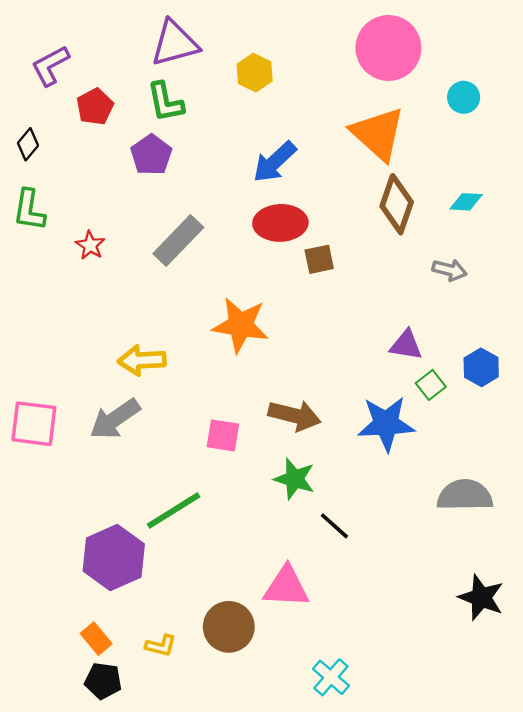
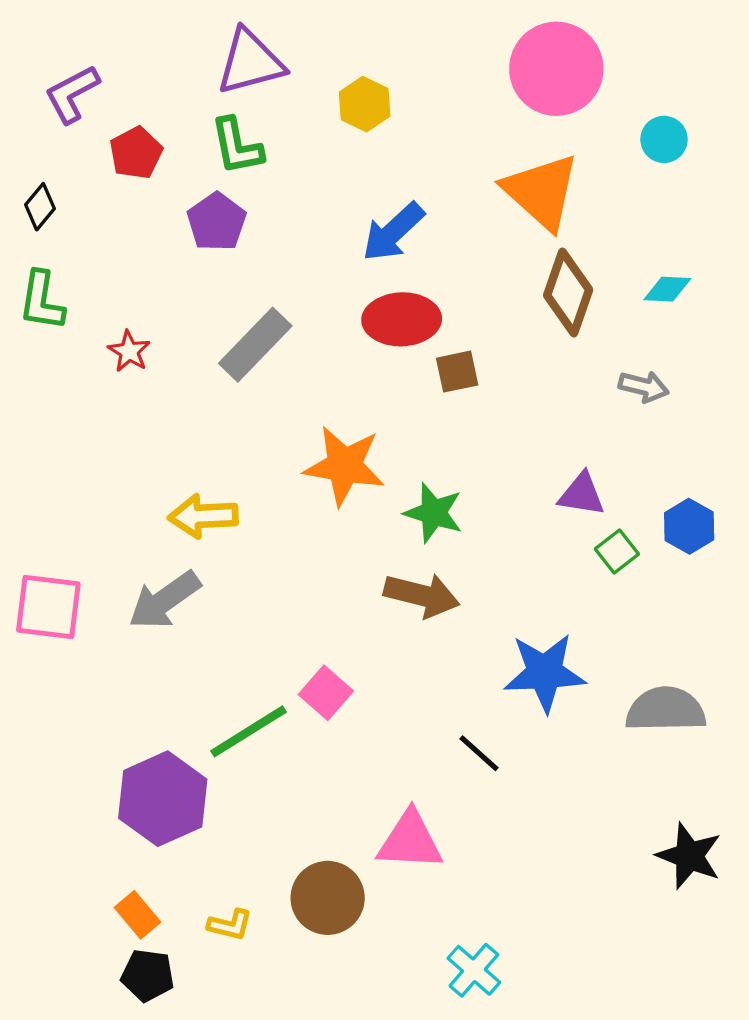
blue star: (386, 424) -> (545, 673), moved
pink square: (223, 435) -> (326, 693), moved, turned 32
green star: (295, 479) -> (434, 513), moved

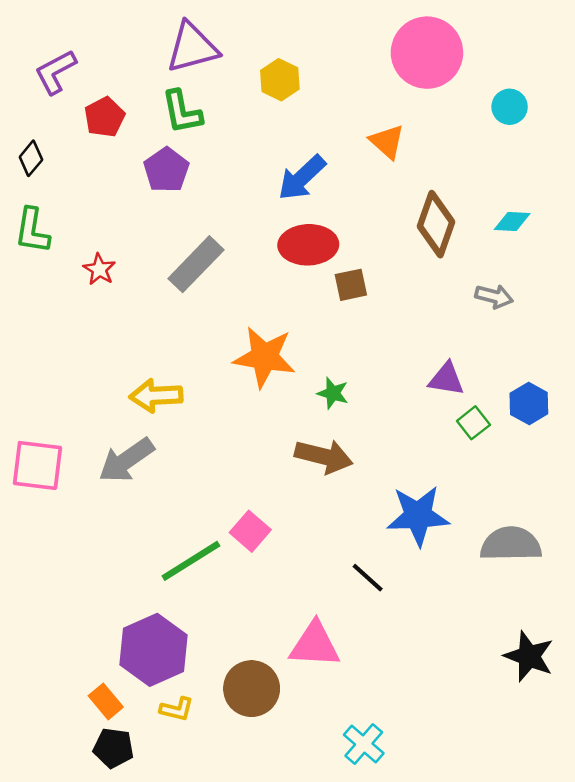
orange triangle: (541, 192) -> (387, 142), moved, size x0.6
green star: (434, 513) -> (333, 393), size x0.7
purple hexagon: (163, 799) -> (153, 650), moved

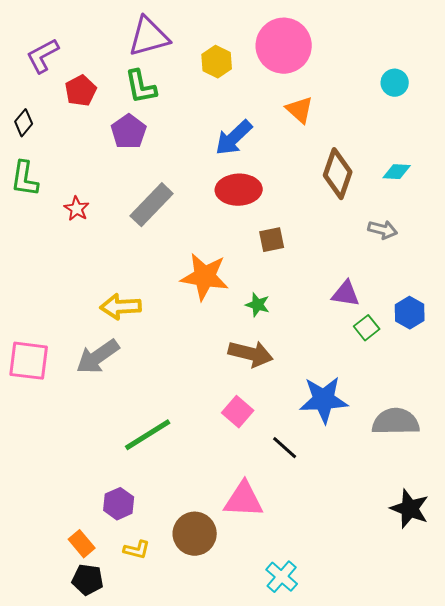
pink circle: (427, 53) -> (284, 46), moved
brown square: (351, 285) -> (272, 240), moved
pink square: (250, 531) -> (238, 412), moved
purple hexagon: (153, 650) -> (119, 504), size x0.6

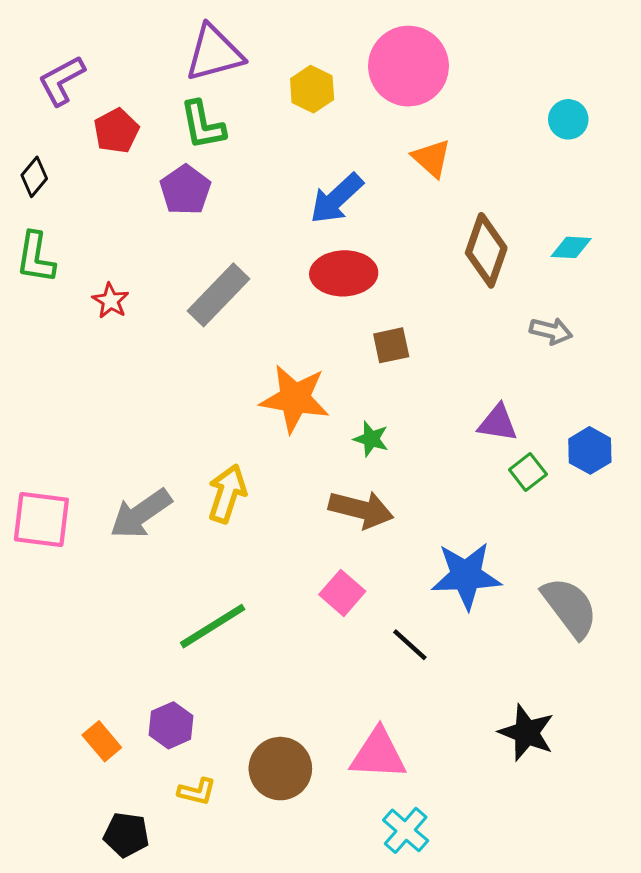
yellow arrow: (121, 307) -> (227, 494), moved, turned 111
gray semicircle: (396, 422) -> (570, 607), turned 54
pink triangle: (244, 500) -> (378, 754), moved
black star: (410, 509) -> (527, 733), moved
orange rectangle: (82, 544) -> (102, 741), moved

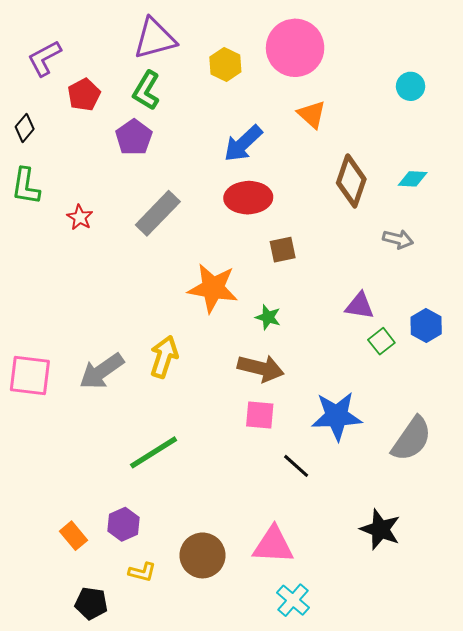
green L-shape: (203, 125) -> (146, 90), turned 42
pink square: (342, 593) -> (260, 415), moved, turned -36
gray semicircle: (570, 607) -> (412, 439), turned 72

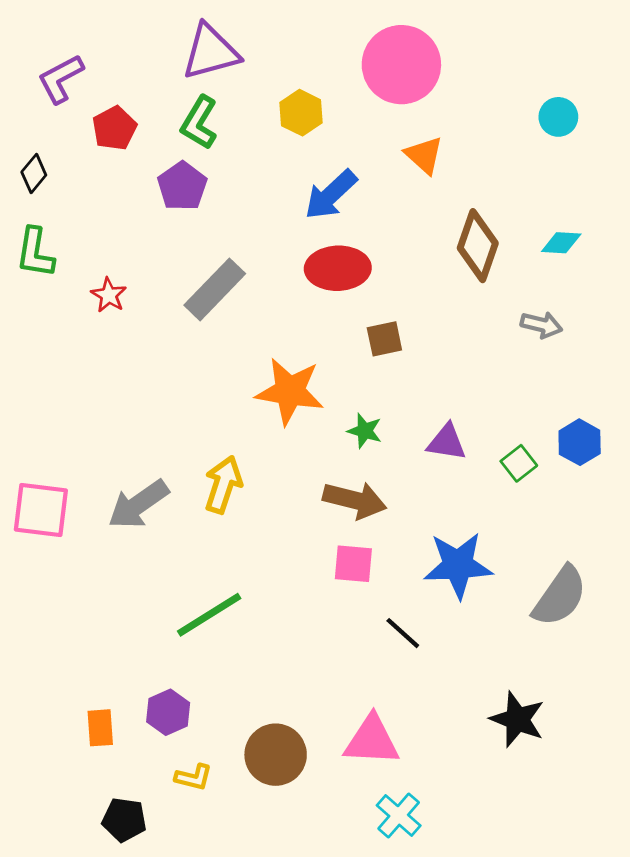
yellow hexagon: (225, 64) -> (301, 113), moved
purple triangle: (360, 306) -> (447, 442), moved
orange rectangle: (74, 536) -> (100, 728), turned 36

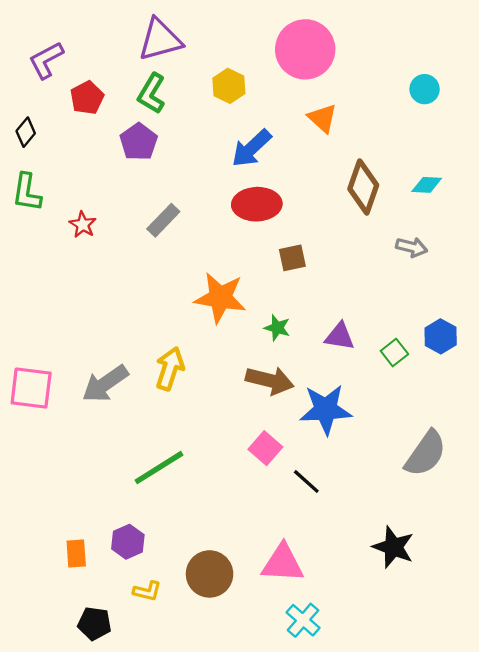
gray rectangle: (215, 289) -> (163, 220), size x0.7
pink square: (353, 564) -> (265, 448), moved, turned 36
blue star: (458, 565) -> (326, 409), moved

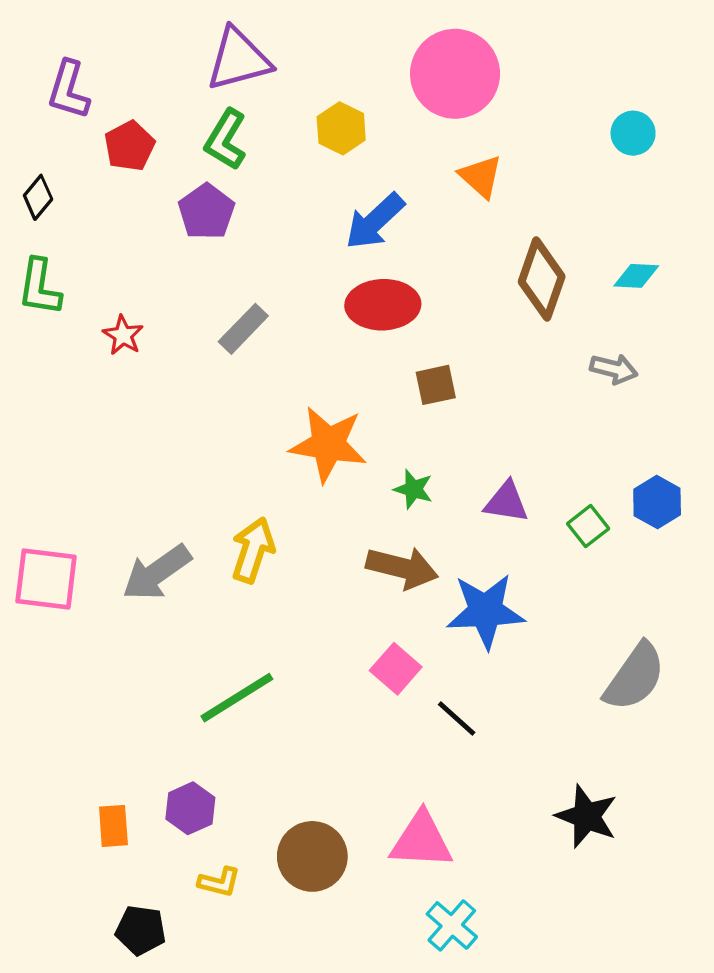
purple L-shape: (46, 60) -> (69, 90), turned -45

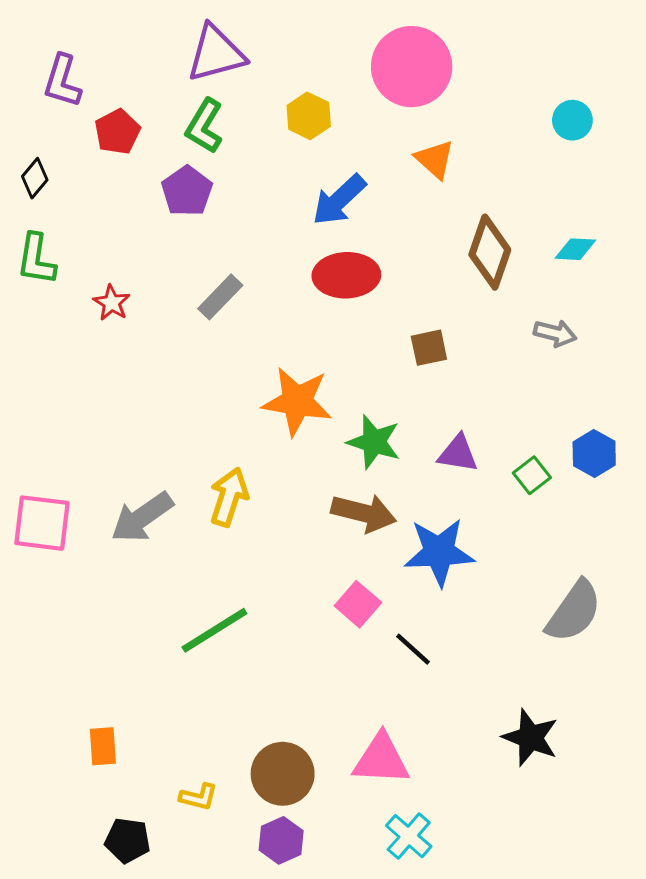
brown square: (436, 385) -> (429, 348), moved
green star: (413, 489) -> (374, 442), size x1.5
purple hexagon: (190, 808) -> (281, 840), moved

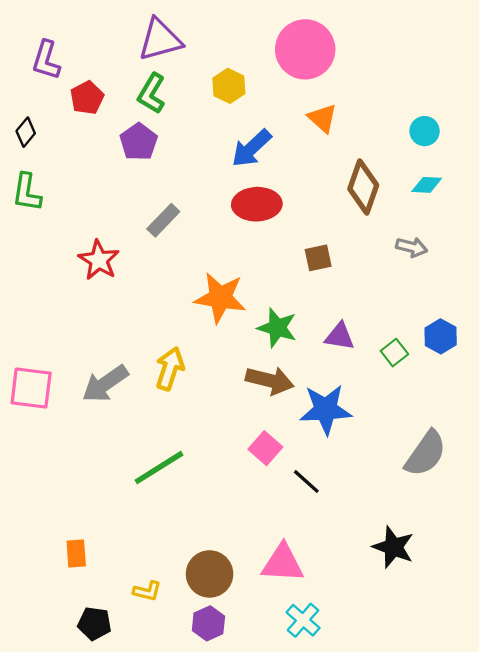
cyan circle: (572, 120) -> (425, 131), moved
red star: (112, 303) -> (99, 260), moved, size x1.5

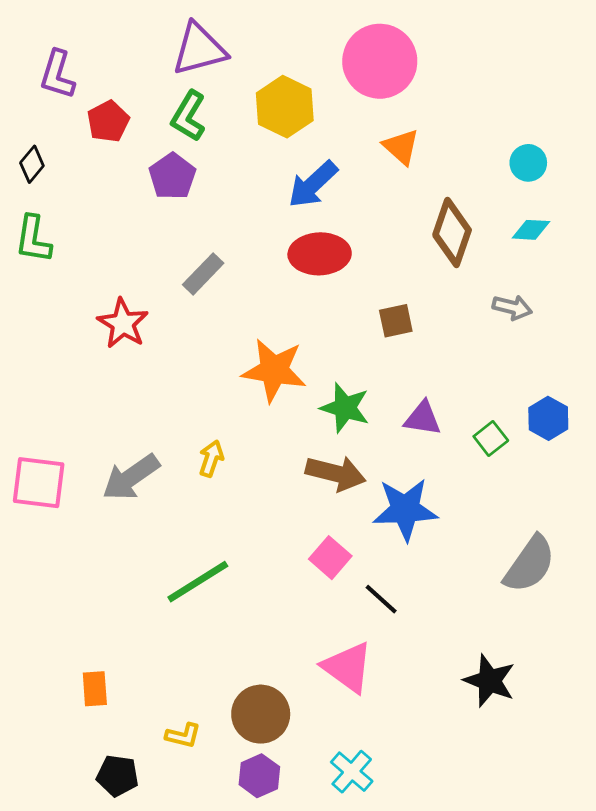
yellow hexagon: (229, 86) -> (285, 107), size x1.4
yellow arrow: (170, 369) -> (211, 459), size x0.7
pink triangle: (283, 563) -> (348, 667), moved, turned 33
cyan cross: (303, 620) -> (352, 772), moved

